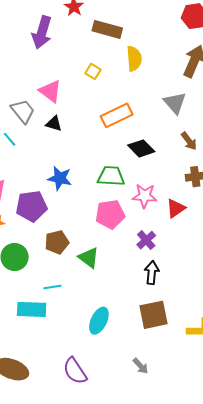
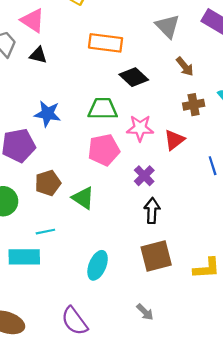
orange rectangle: (117, 115) -> (106, 43), turned 36

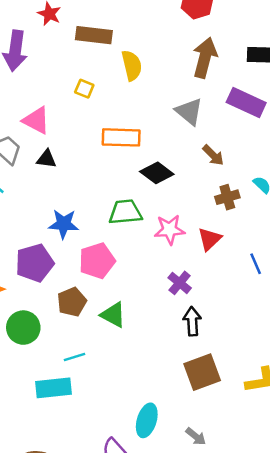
pink pentagon: (104, 150) -> (97, 261), moved
cyan ellipse: (98, 265) -> (147, 420), moved

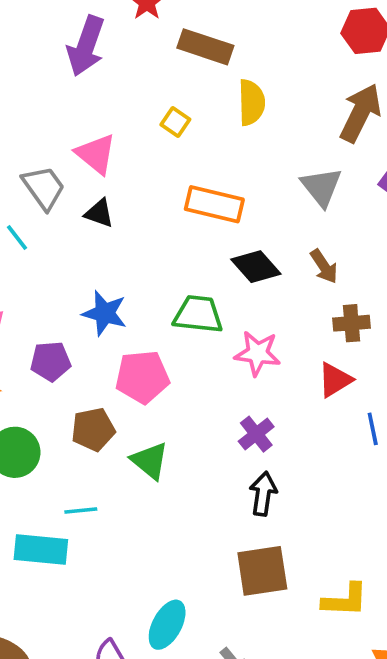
brown arrow: (213, 155) -> (324, 266), moved
red triangle: (210, 239) -> (335, 380), moved
purple pentagon: (34, 263) -> (51, 361), size x0.7

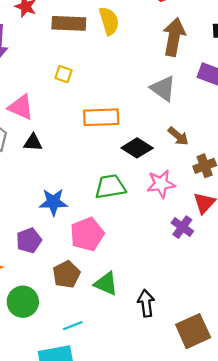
yellow semicircle: (251, 102) -> (109, 21), moved
pink star: (258, 353) -> (161, 184), moved
purple cross: (256, 434) -> (182, 227), moved
black arrow: (263, 494) -> (146, 303), moved

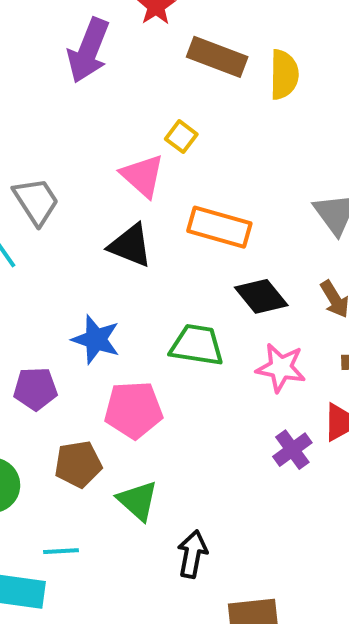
pink triangle: (21, 107) -> (142, 176), moved
black triangle: (33, 142) -> (130, 246), moved, size x1.4

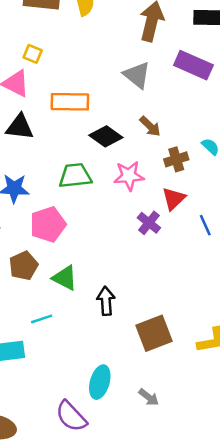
cyan line: (61, 551) -> (42, 319), moved

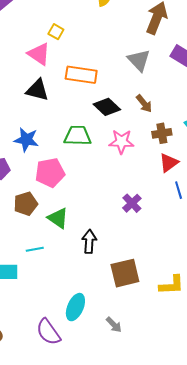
red triangle: (174, 199) -> (169, 163), moved
purple cross: (149, 223) -> (132, 203), moved

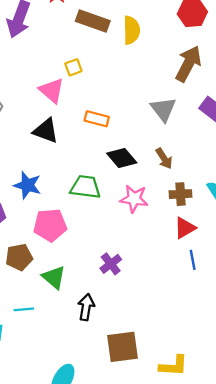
yellow square: (56, 32) -> (73, 67), turned 35
orange rectangle: (81, 75) -> (97, 119), size x0.7
purple cross: (132, 203) -> (111, 264), moved

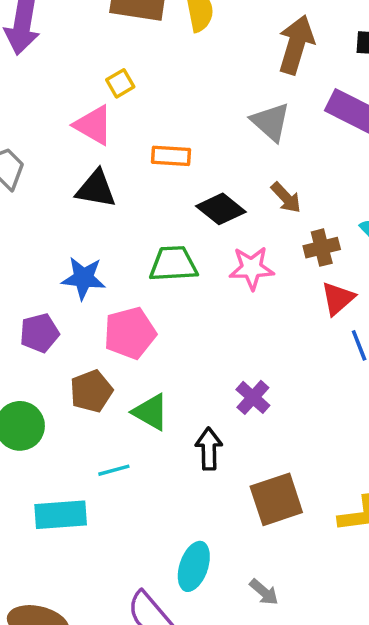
purple cross: (111, 264) -> (253, 397), moved

